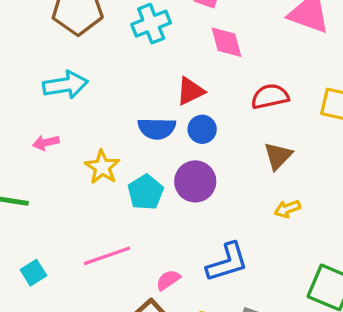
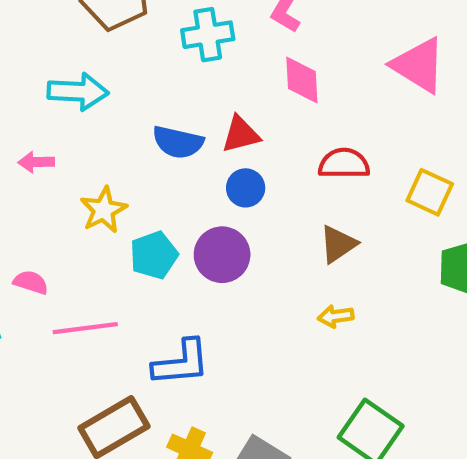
blue semicircle: (157, 128) -> (178, 142), moved
blue L-shape: (227, 262) -> (181, 363), moved
pink semicircle: (168, 280) -> (31, 282), moved, turned 40

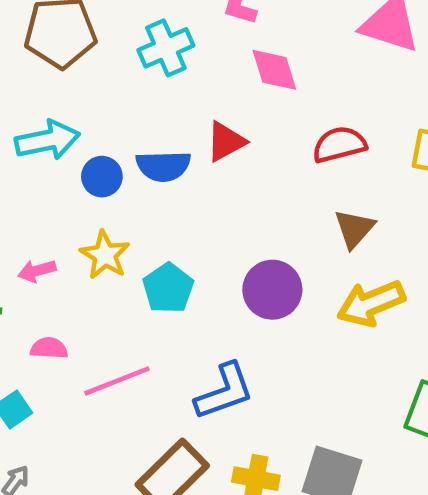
pink arrow: (36, 162) -> (37, 271), moved
blue circle: (246, 188) -> (102, 177), moved
purple circle: (222, 255) -> (272, 290), moved
yellow arrow: (336, 316) -> (371, 303), size x1.8

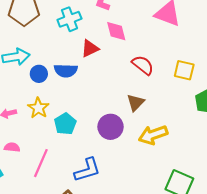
red triangle: (226, 142) -> (90, 48), moved
red semicircle: (339, 144) -> (143, 65), turned 50
brown triangle: (354, 229) -> (135, 103), moved
pink line: (117, 381) -> (41, 163), turned -48

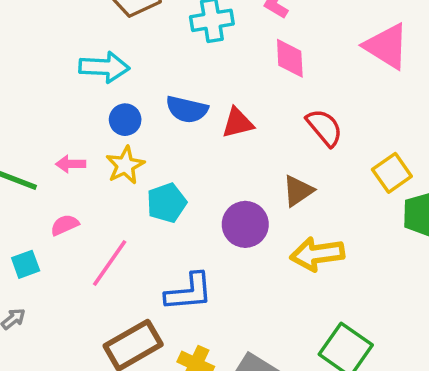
red triangle: (90, 48) -> (238, 123), moved
yellow square: (184, 70) -> (392, 173), moved, turned 30
blue circle: (39, 74) -> (125, 120), moved
pink semicircle: (12, 147) -> (65, 225), turned -42

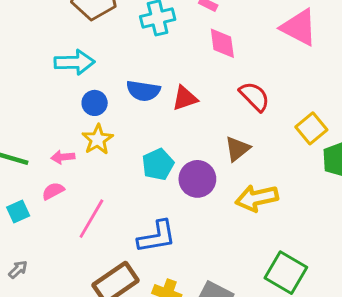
pink arrow: (71, 164) -> (63, 157), moved
cyan pentagon: (167, 203) -> (158, 164), moved
cyan square: (26, 264) -> (18, 212), moved

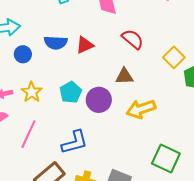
yellow star: (98, 139) -> (32, 92), moved
brown triangle: (237, 149) -> (124, 76), turned 42

